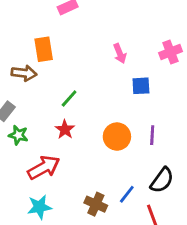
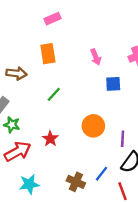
orange rectangle: (44, 49) -> (48, 54), moved
red star: (65, 129) -> (50, 139), moved
purple line: (152, 135) -> (123, 139), moved
red arrow: (44, 168) -> (18, 152), moved

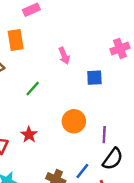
orange rectangle: (48, 54) -> (16, 40), moved
pink arrow: (96, 57) -> (64, 56), moved

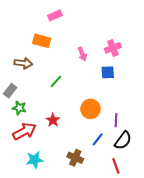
orange rectangle: (16, 40) -> (42, 41), turned -66
pink cross: (120, 48) -> (113, 48), moved
blue line: (82, 171) -> (98, 139), moved

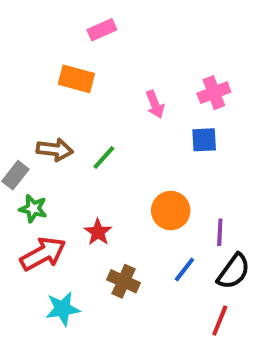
brown arrow: (23, 63) -> (55, 150), moved
brown cross: (75, 158) -> (124, 281), moved
red line: (116, 166) -> (220, 321), turned 42

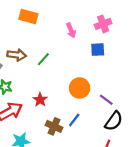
purple line: (220, 232) -> (106, 100), turned -56
blue line: (184, 269) -> (74, 120), moved

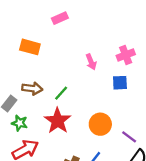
orange rectangle: (28, 17) -> (30, 47), moved
red star: (40, 100) -> (58, 121), moved, size x1.6

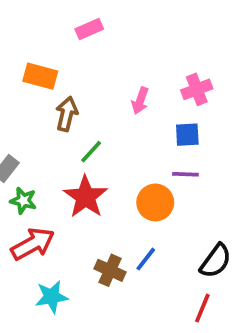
pink arrow: (91, 62) -> (140, 101), turned 42
brown arrow: (32, 88) -> (67, 114), moved, turned -84
purple line: (129, 137) -> (185, 174), moved, turned -35

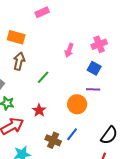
brown arrow: (67, 114) -> (19, 61), moved
blue square: (187, 135) -> (94, 68), turned 32
red star: (86, 197) -> (39, 110), moved, size x0.6

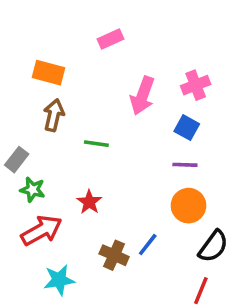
pink rectangle: (42, 12) -> (111, 39), moved
pink arrow: (69, 50) -> (142, 96), size x1.5
green line: (43, 77) -> (96, 144), turned 56
orange circle: (77, 104) -> (188, 206), moved

